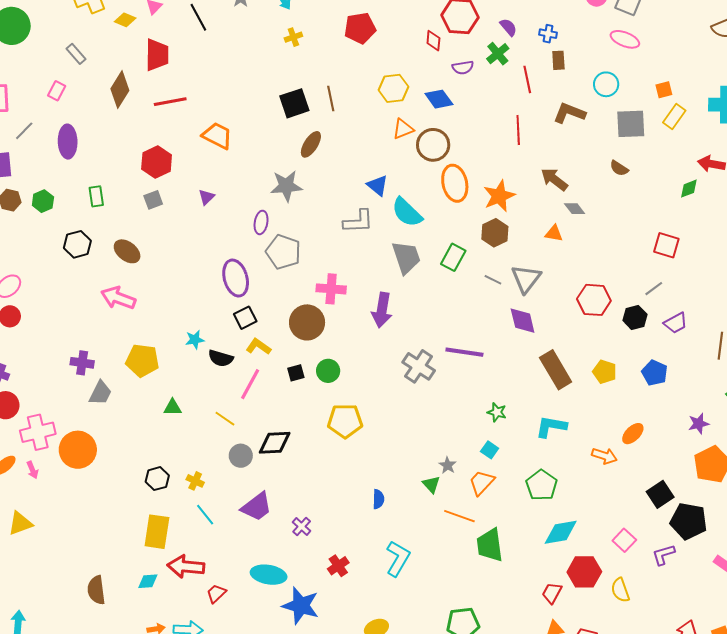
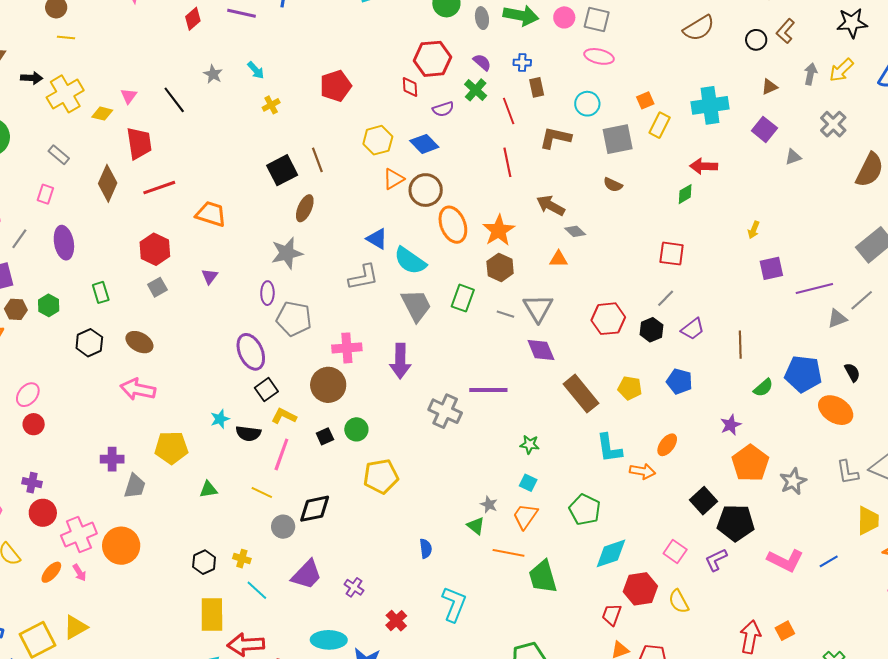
cyan L-shape: (551, 427) -> (609, 448), moved, turned -100

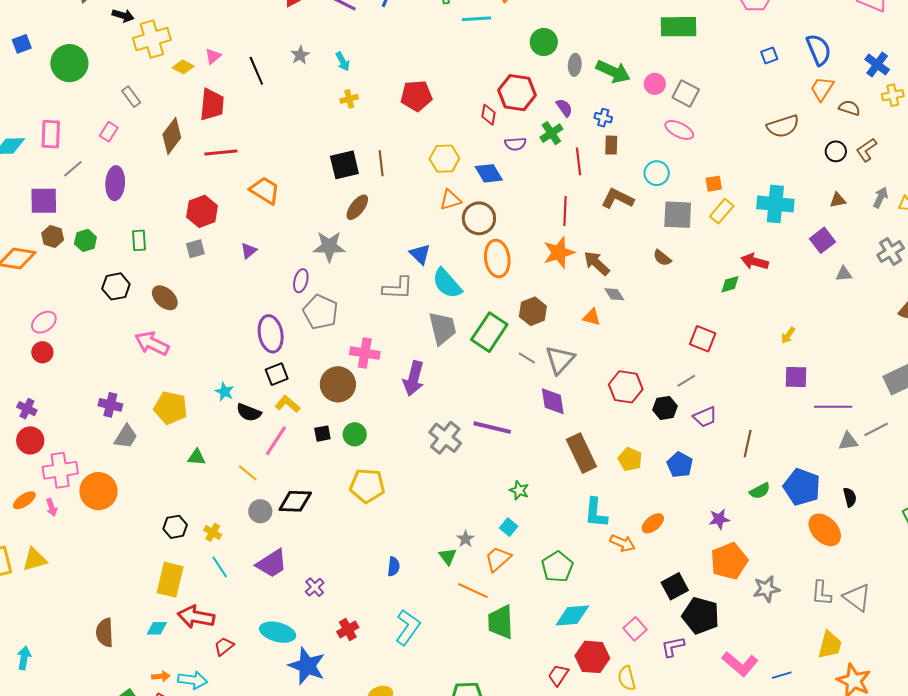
orange star: (499, 230) -> (559, 253), moved
green rectangle: (463, 298) -> (489, 332), size x1.4
cyan star: (220, 419) -> (225, 392), turned 30

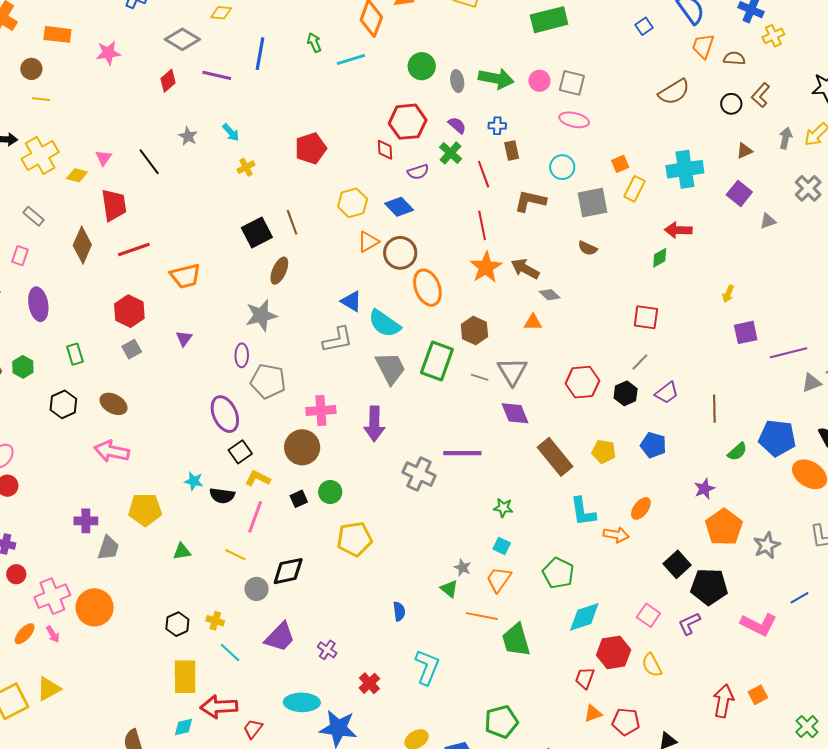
orange trapezoid: (265, 190) -> (185, 276), turned 148
red circle: (30, 440) -> (16, 574), size x0.7
blue line: (782, 675) -> (799, 598), moved

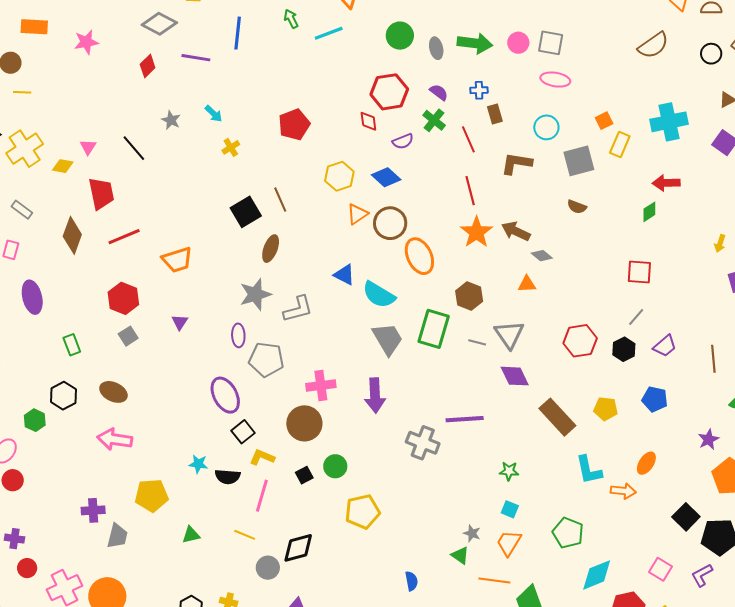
gray L-shape: (338, 340) -> (298, 309), moved
green hexagon: (23, 367) -> (35, 420), moved

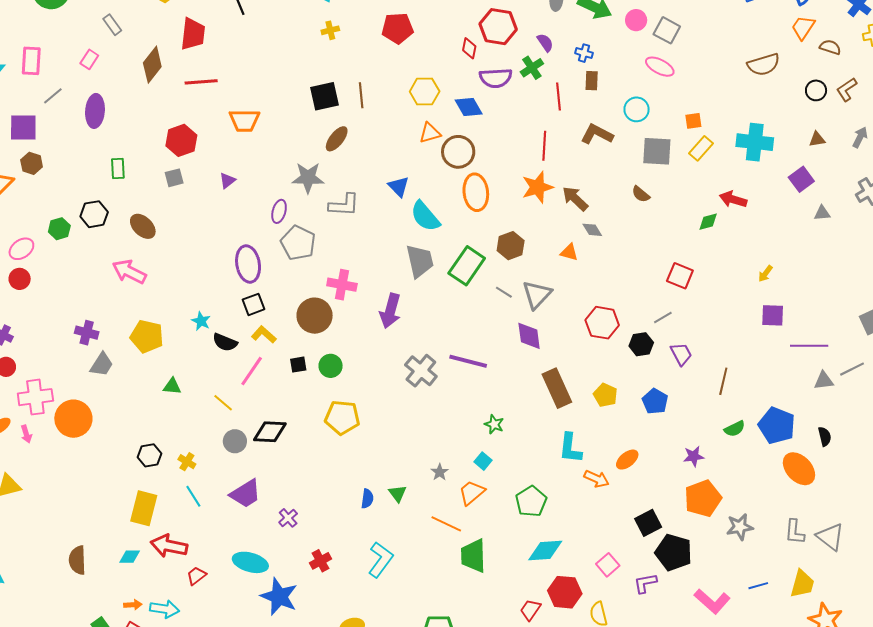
purple semicircle: (403, 141) -> (496, 78), size x1.5
purple trapezoid: (665, 346) -> (681, 354), turned -95
green triangle: (460, 555) -> (398, 494), moved

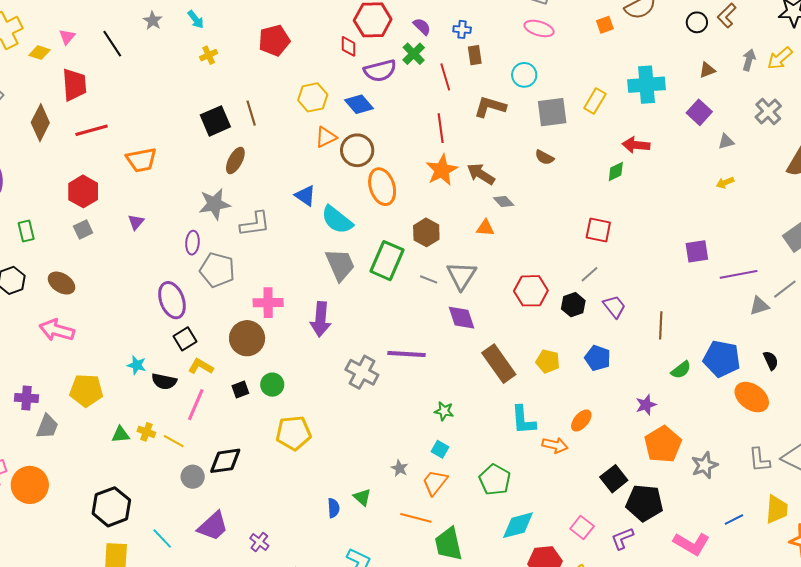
orange square: (693, 121) -> (605, 25), moved
yellow arrow: (765, 274) -> (725, 183), moved, turned 42
black hexagon: (149, 455) -> (111, 507), size x1.6
yellow cross: (187, 462) -> (146, 432), moved

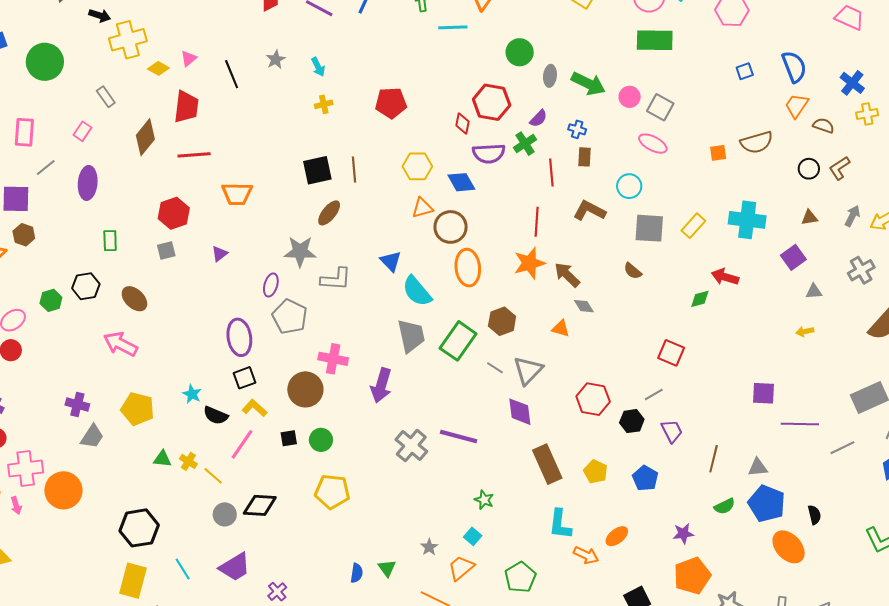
purple semicircle: (422, 27) -> (538, 118), turned 78
gray triangle: (759, 306) -> (758, 467), moved

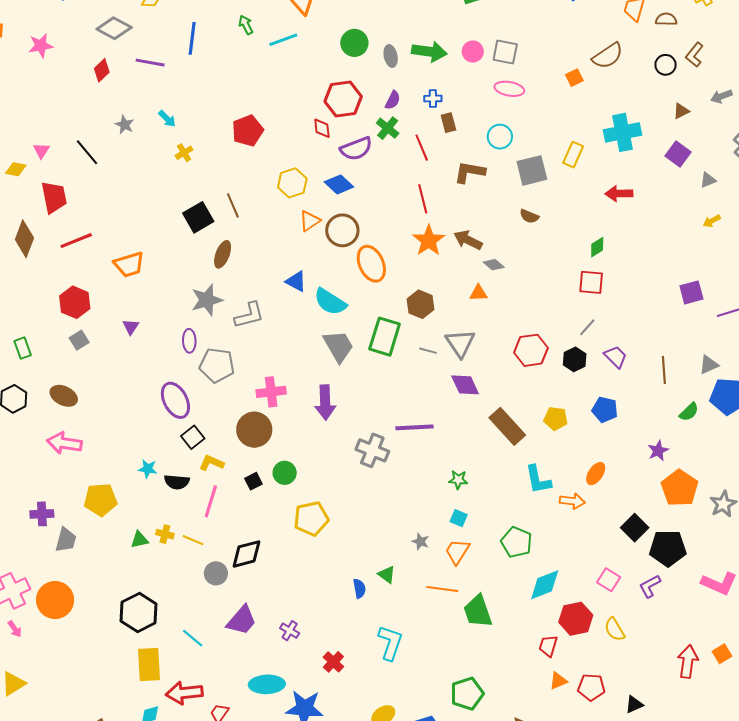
gray arrow: (852, 216) -> (721, 96), turned -120
green diamond: (700, 299) -> (597, 247), moved

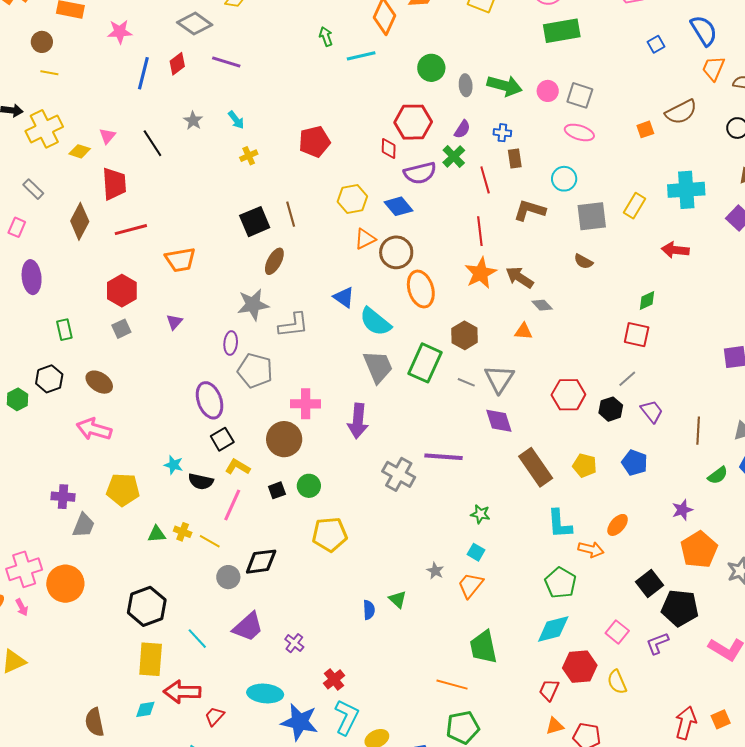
blue line: (192, 38) -> (143, 73), moved
green pentagon: (516, 542) -> (560, 583), moved
orange line: (442, 589) -> (452, 685), moved
cyan L-shape: (390, 643) -> (347, 717), moved

